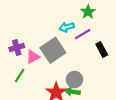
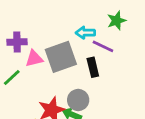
purple line: (83, 34) -> (103, 46), turned 42
black rectangle: (102, 49) -> (93, 67), moved

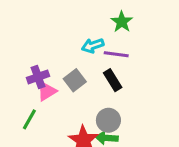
purple cross: (17, 42) -> (38, 77), moved
gray square: (61, 57) -> (75, 80), size x0.6

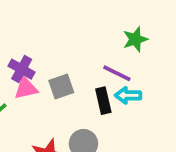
cyan arrow: (93, 46) -> (128, 95), moved
purple cross: (38, 77) -> (22, 69), turned 30

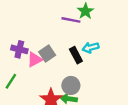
purple line: (117, 73) -> (71, 20), moved
pink triangle: (26, 88) -> (35, 60), moved

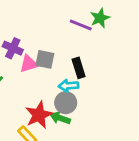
cyan arrow: (91, 48) -> (69, 86), moved
gray square: (47, 53) -> (45, 59), turned 35

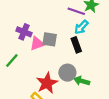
cyan arrow: (69, 86) -> (81, 27), moved, turned -40
green arrow: (60, 118) -> (82, 81), moved

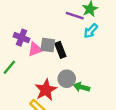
cyan arrow: (81, 27) -> (91, 31), moved
black rectangle: (76, 45) -> (60, 50), moved

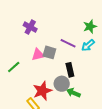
purple line: (75, 16) -> (68, 43), moved
purple cross: (21, 38) -> (30, 27), moved
black rectangle: (60, 50) -> (70, 70), moved

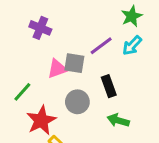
purple line: (68, 43) -> (101, 46), turned -56
gray circle: (62, 84) -> (77, 102), moved
red star: (42, 91) -> (41, 120), moved

